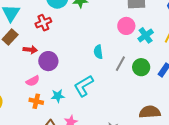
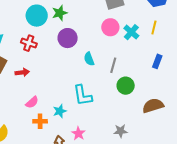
red cross: (43, 23) -> (29, 43), turned -35
purple circle: (48, 61) -> (68, 38), moved
green circle: (141, 67) -> (126, 86), moved
cyan L-shape: (84, 86) -> (83, 95), turned -55

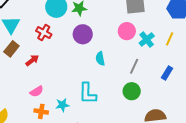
gray line: (113, 65) -> (134, 66), moved
red arrow: (22, 72) -> (32, 60), turned -40

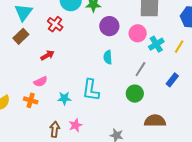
purple circle: (83, 34) -> (109, 26), moved
red arrow: (32, 60) -> (47, 55), moved
orange cross: (41, 111) -> (31, 100), moved

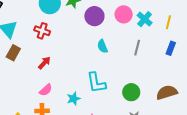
yellow line: (179, 47) -> (168, 22), moved
green circle: (135, 94) -> (131, 92), moved

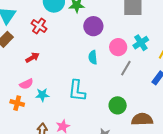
pink circle: (124, 14) -> (118, 47), moved
green circle: (131, 92) -> (118, 105), moved
cyan star: (74, 99) -> (42, 95), moved

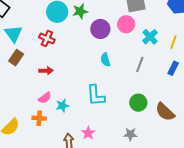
pink circle: (118, 47) -> (126, 24), moved
red arrow: (32, 57) -> (46, 71), turned 40
brown semicircle: (142, 119) -> (165, 112), turned -125

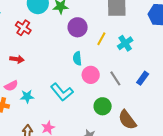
pink circle: (126, 24) -> (91, 75), moved
yellow line: (173, 42) -> (101, 39), moved
gray line: (140, 64) -> (115, 78), moved, turned -63
cyan L-shape: (96, 95) -> (62, 92), turned -45

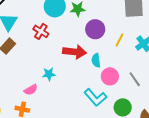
red arrow: (17, 59) -> (75, 52), moved, size x1.6
cyan L-shape: (62, 92) -> (95, 97), moved
cyan star: (27, 96) -> (49, 74), moved

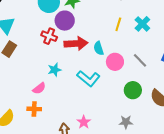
purple circle: (95, 29) -> (65, 21), moved
red cross: (41, 31) -> (49, 36), moved
cyan L-shape: (95, 97) -> (88, 78), moved

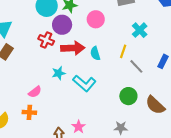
yellow line: (118, 24) -> (123, 51), moved
pink circle: (115, 62) -> (96, 19), moved
cyan star: (54, 70) -> (59, 73), moved

